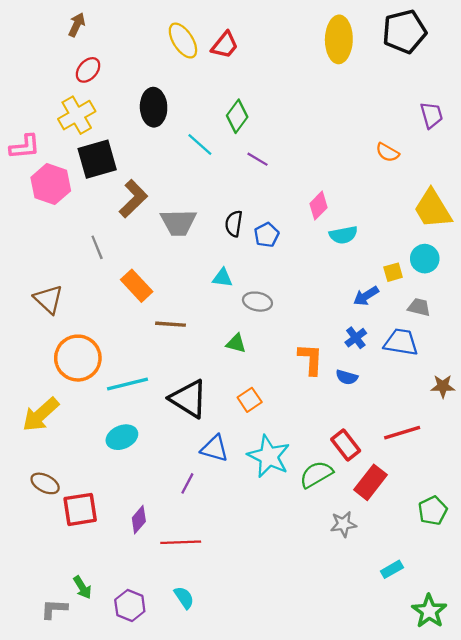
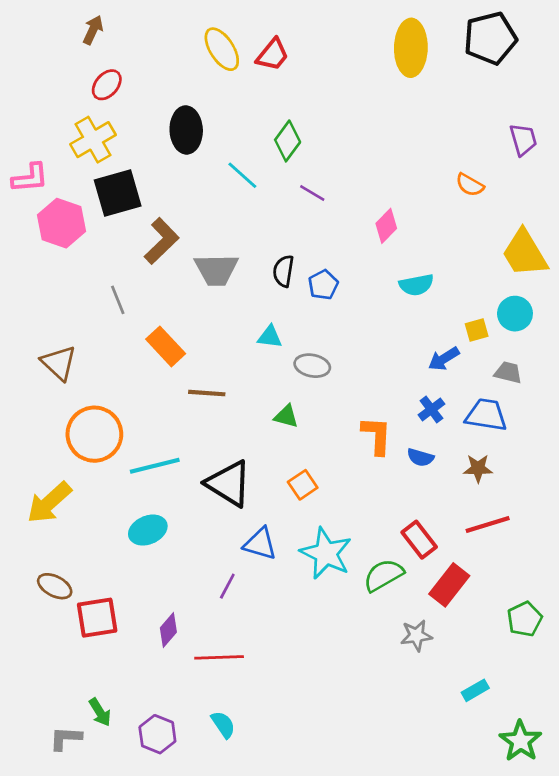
pink diamond: (319, 206) -> (386, 226), moved
brown star: (443, 386) -> (478, 468), moved

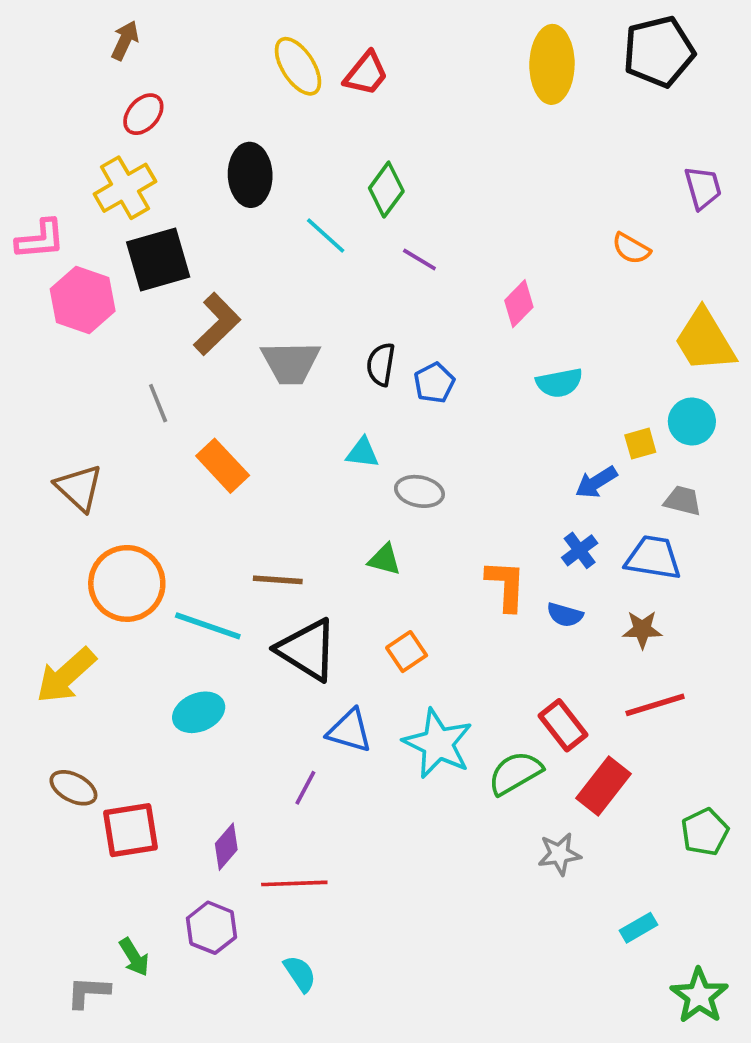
brown line: (207, 393) -> (278, 580), moved
cyan line: (155, 466) -> (208, 626), turned 33
purple hexagon: (157, 734) -> (211, 928), moved

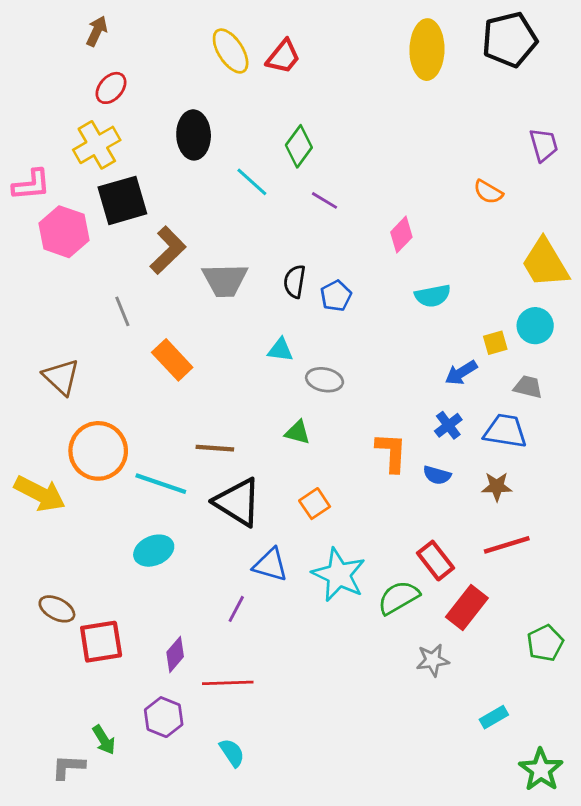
yellow arrow: (66, 676) -> (40, 494), moved, turned -111

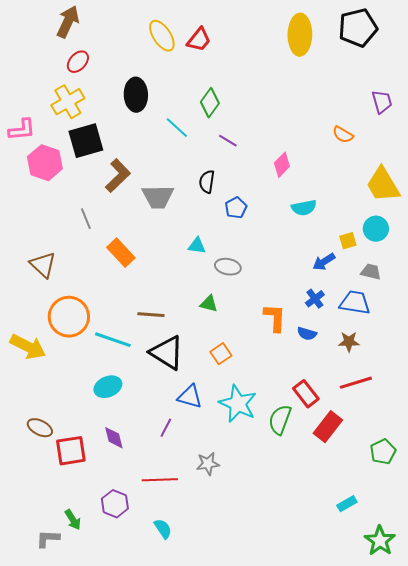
brown arrow: (97, 31) -> (68, 22), size x1.5
black semicircle: (295, 282) -> (207, 182), moved
green semicircle: (399, 598) -> (280, 420), turned -40
purple diamond: (175, 654) -> (114, 438), moved, turned -55
gray star: (433, 660) -> (208, 464), moved

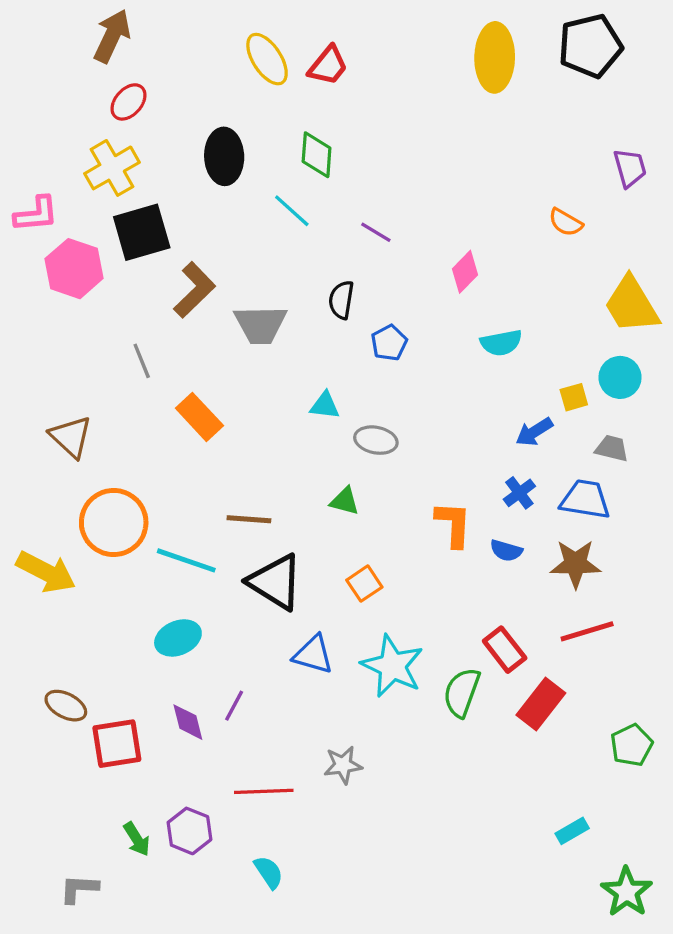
green diamond: (210, 103) -> (317, 155), moved, turned -32
brown star: (349, 342) -> (575, 564), size x1.4
purple line: (166, 428) -> (234, 706), moved
green arrow: (73, 520) -> (137, 839), moved

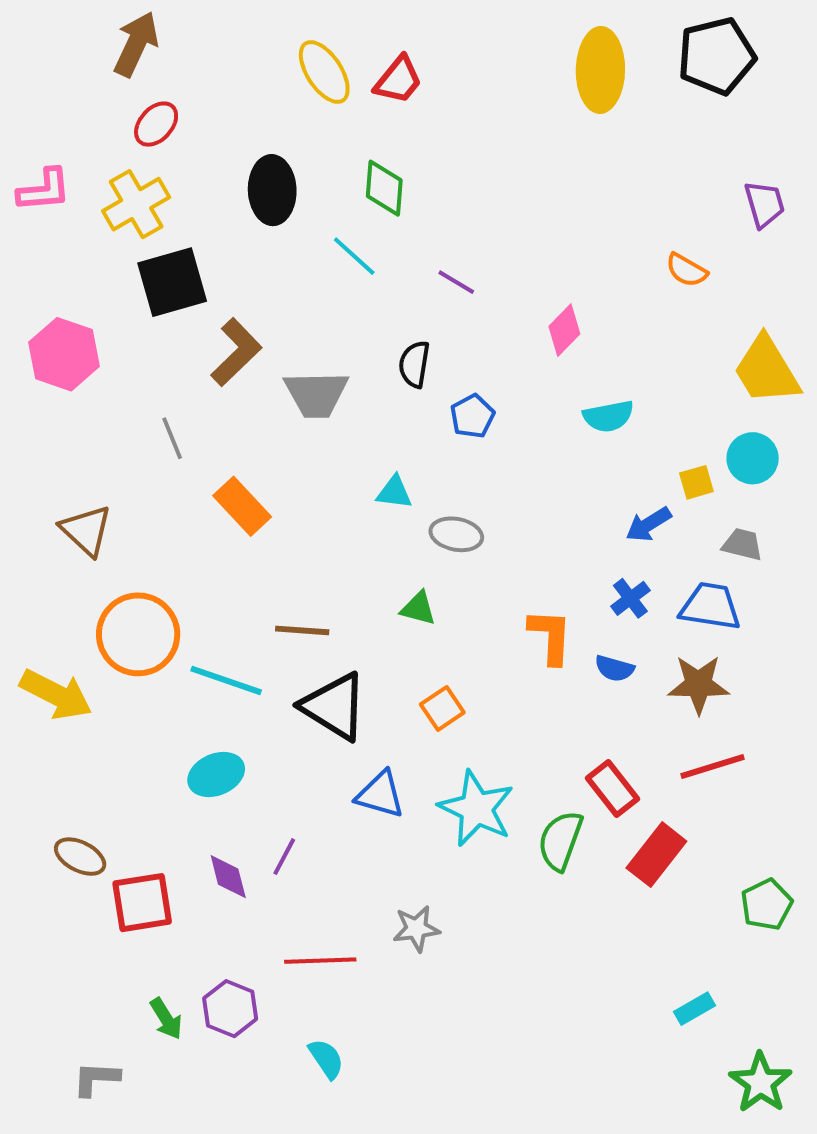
pink L-shape: (36, 214) -> (44, 190), moved
pink hexagon: (74, 269) -> (64, 354), moved

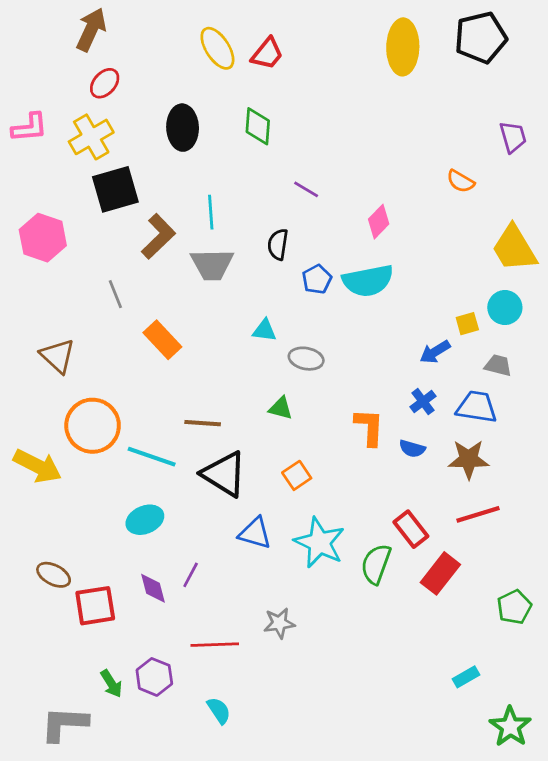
cyan line: (354, 256) -> (211, 212), moved, turned 44
cyan semicircle: (608, 416) -> (368, 281), moved, size x1.5
gray L-shape: (96, 1079) -> (64, 724), size x1.5

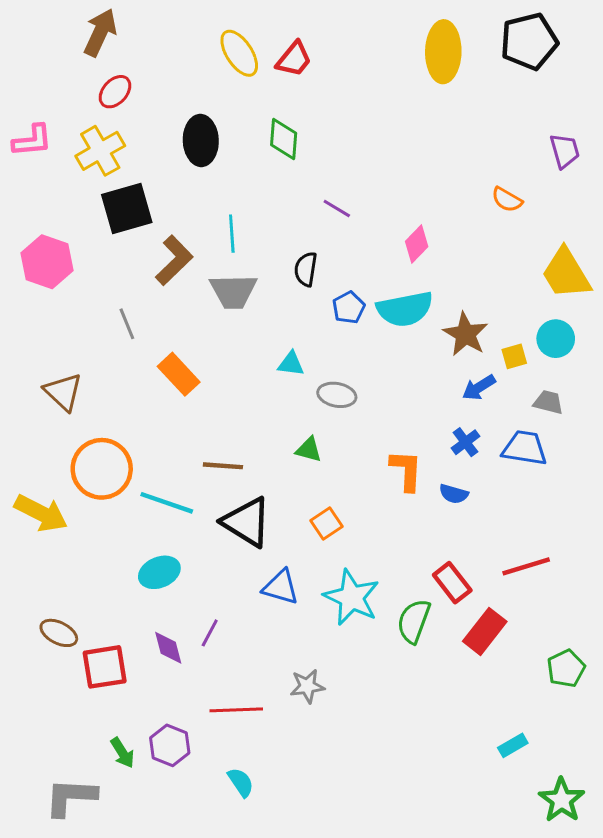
brown star: (469, 459) -> (465, 334), moved, turned 30

